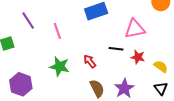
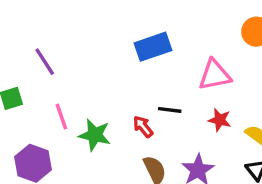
pink line: (57, 31) -> (61, 117), moved
black line: (116, 49) -> (170, 110), moved

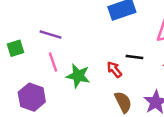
purple line: (45, 62) -> (51, 35), moved, turned -40

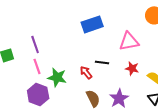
purple line: (51, 35) -> (35, 44), turned 54
purple hexagon: (32, 97) -> (38, 94), moved

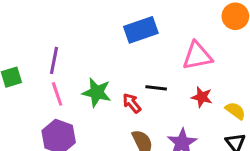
purple line: (35, 44) -> (54, 60), turned 30
green star: (57, 77) -> (97, 92), moved

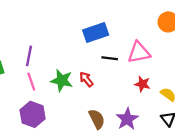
black line: (156, 88) -> (110, 58), moved
red arrow: (132, 103) -> (86, 79), moved

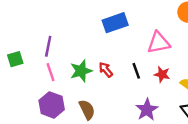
black line: (110, 58) -> (136, 71), moved, turned 63
green star: (62, 80) -> (81, 71), turned -30
brown semicircle: (97, 119) -> (87, 110), moved

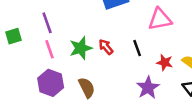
purple line: (48, 46) -> (47, 23), turned -30
red star: (162, 74) -> (165, 62), moved

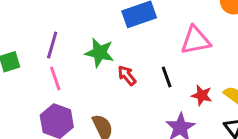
purple line: (47, 23) -> (52, 45), turned 35
green star: (81, 48) -> (99, 53), moved, turned 30

